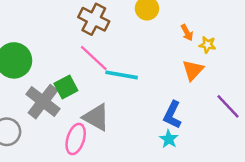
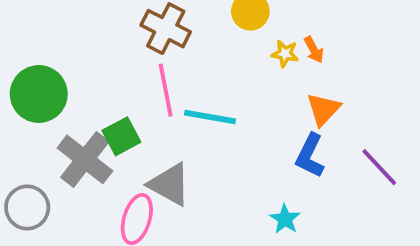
yellow star: (207, 45) -> (285, 54), moved
pink line: (94, 58) -> (166, 90), turned 36
blue L-shape: (172, 115) -> (310, 156), moved

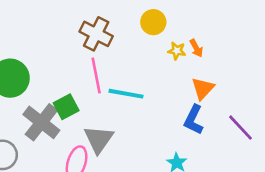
gray triangle: (170, 184) -> (99, 139), turned 36

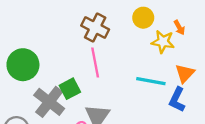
orange arrow: (196, 48) -> (179, 28), moved
yellow star: (177, 51) -> (163, 42), size x1.5
cyan line: (126, 94) -> (151, 81), moved

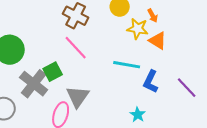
pink line: (95, 63) -> (76, 48), turned -32
orange triangle: (185, 73) -> (158, 41), moved, turned -42

